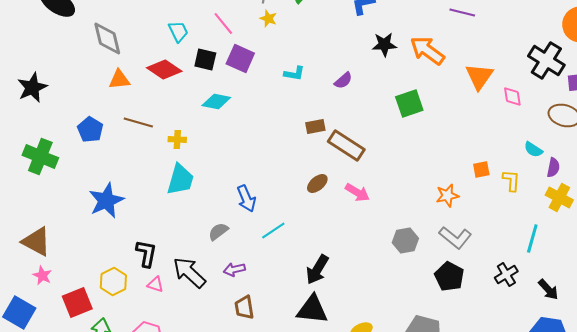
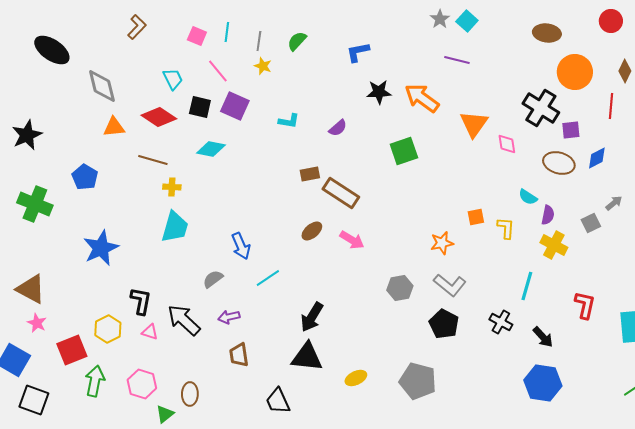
brown line: (138, 122) -> (153, 160), moved
black cross: (506, 274) -> (501, 322), turned -30

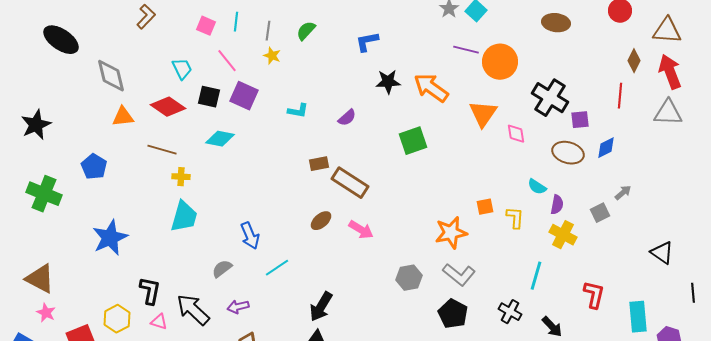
orange circle: (575, 72) -> (500, 62), moved
orange star: (442, 243) -> (451, 233), size x1.4

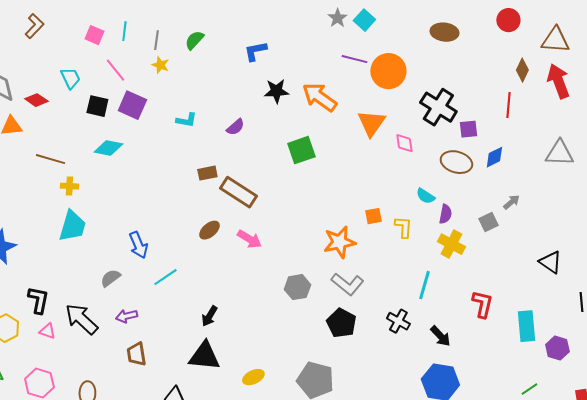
red diamond: (168, 107) -> (36, 100), moved, size x0.7
gray triangle: (668, 113) -> (559, 153), moved
black arrow: (321, 307) -> (209, 316), size x0.7

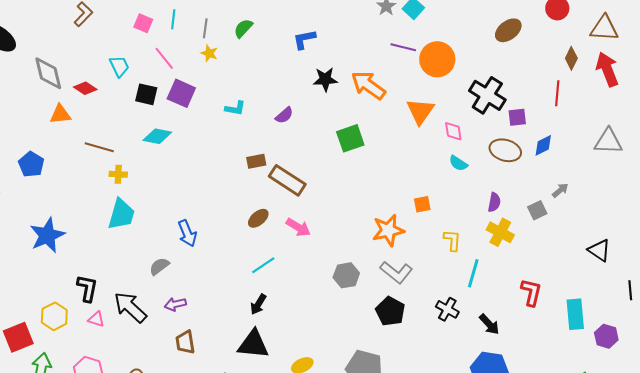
brown ellipse: (444, 32) -> (508, 30), moved, turned -44
cyan semicircle: (425, 196) -> (458, 163), moved
yellow L-shape: (403, 227) -> (452, 240), moved
cyan line: (165, 277) -> (263, 265), moved

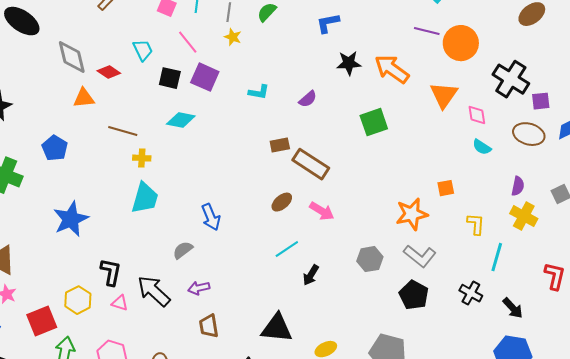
black arrow: (258, 304) -> (311, 275), moved

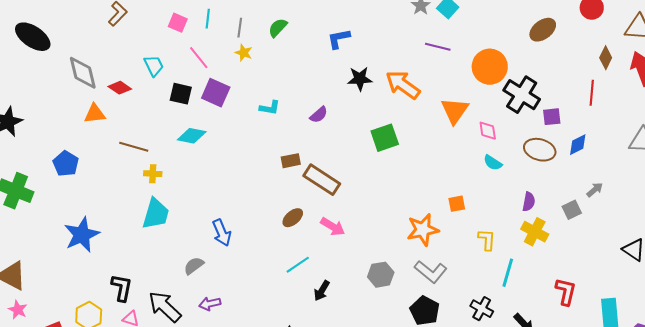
orange circle: (461, 43) -> (490, 67), moved

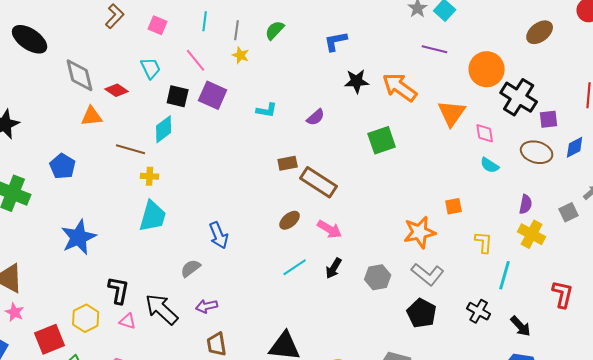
pink square: (178, 23) -> (158, 25), moved
cyan diamond: (192, 136) -> (164, 129), moved, turned -48
black arrow: (322, 291) -> (334, 268), moved

